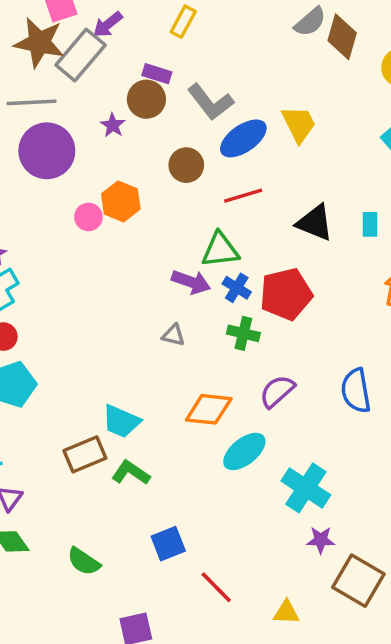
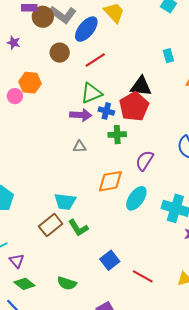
brown circle: (146, 99) -> (43, 17), moved
black triangle: (315, 223) -> (141, 86), moved
green L-shape: (131, 473) -> (78, 228), turned -140

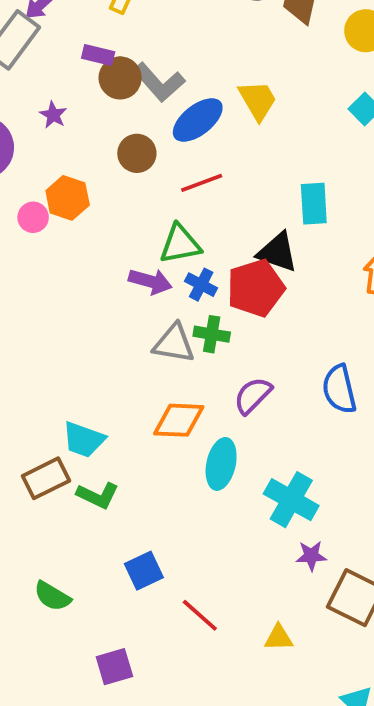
cyan rectangle: (168, 56) -> (314, 204), moved, size x1.5
gray triangle: (80, 147) -> (174, 344), moved, size x1.6
cyan ellipse: (136, 198) -> (221, 464), turned -35
green L-shape: (78, 228) -> (98, 495), turned -45

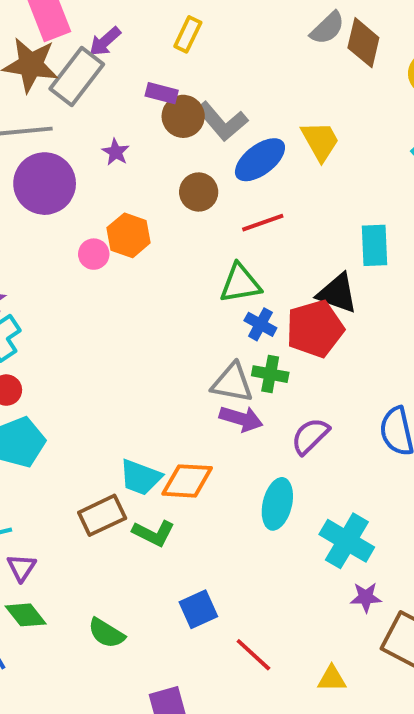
purple arrow: (150, 281) -> (241, 419), moved
orange diamond: (179, 420) -> (187, 481), moved

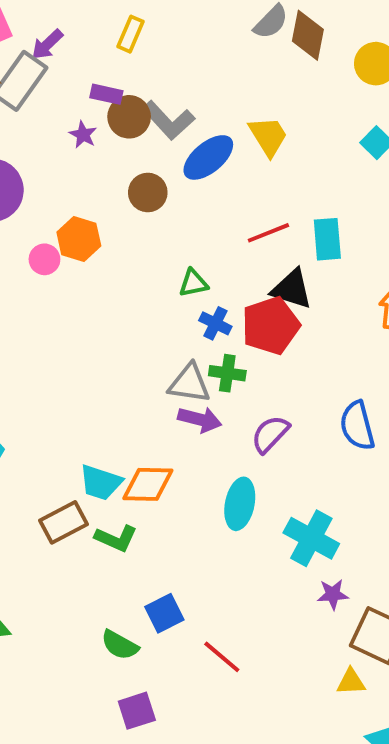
purple star: (116, 152) -> (83, 135), moved
red line: (263, 223) -> (268, 233), moved
green triangle: (240, 283) -> (193, 283), size x0.7
green semicircle: (106, 633) -> (120, 645), moved
yellow triangle: (332, 679) -> (351, 682), moved

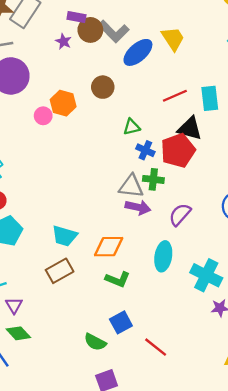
brown circle: (148, 192) -> (103, 87), moved
cyan trapezoid: (101, 482) -> (64, 236), moved
green L-shape: (116, 538) -> (118, 279), moved

